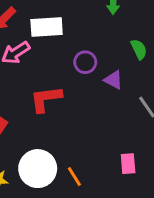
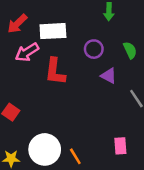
purple circle: (85, 62) -> (94, 49), moved
red L-shape: (46, 99) -> (55, 71), moved, turned -76

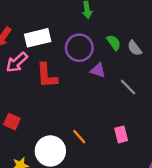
purple circle: (94, 49) -> (79, 48), size x1.5
orange line: (75, 156) -> (79, 137), moved

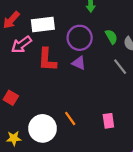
purple triangle: (98, 70) -> (79, 63), moved
gray line: (128, 87) -> (120, 67), moved

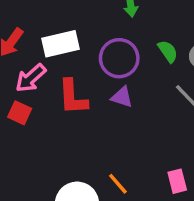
red square: (11, 98) -> (20, 113), moved

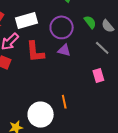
pink rectangle: (177, 181) -> (98, 75), moved
orange line: (118, 184) -> (64, 102), turned 32

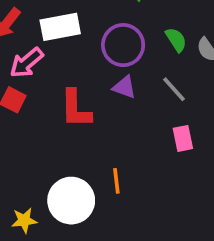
gray line: (102, 48) -> (174, 89), moved
red L-shape: (35, 52) -> (76, 109), moved

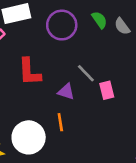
purple triangle: (124, 87) -> (66, 92), moved
gray line: (174, 89) -> (86, 73), moved

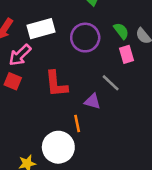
pink rectangle: (107, 90) -> (126, 54), moved
orange line: (60, 122) -> (77, 123), moved

